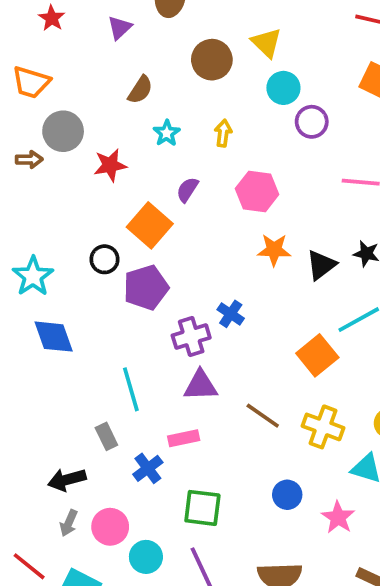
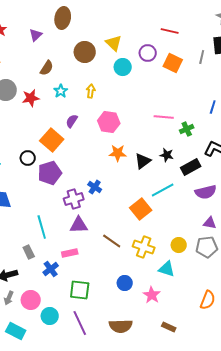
purple circle: (312, 122) -> (148, 53), moved
red star: (110, 165) -> (31, 98), moved

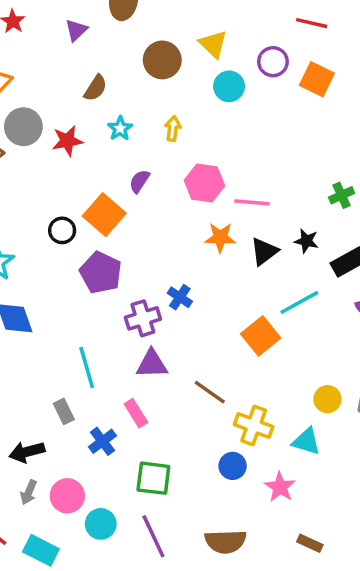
pink line: (164, 117) -> (252, 202), moved
black circle: (28, 158) -> (62, 230), moved
purple pentagon: (50, 173) -> (101, 273), turned -30
yellow cross: (144, 247) -> (254, 426), moved
pink rectangle: (70, 253) -> (136, 413), turned 70

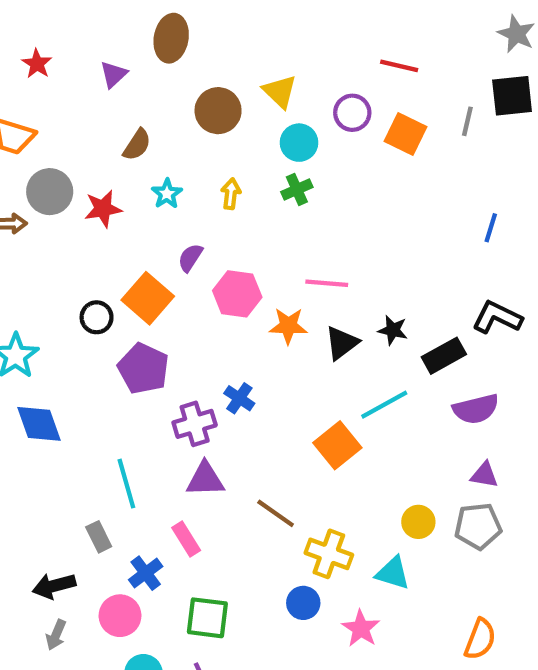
pink hexagon: (204, 183) -> (237, 294), moved
green cross: (342, 195) -> (297, 189), moved
pink circle: (67, 496) -> (120, 616), moved

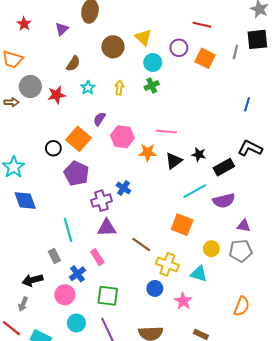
purple semicircle: (476, 409) -> (224, 201), moved
orange square: (337, 445) -> (182, 225), moved, turned -30
gray arrow: (56, 635) -> (23, 304), moved

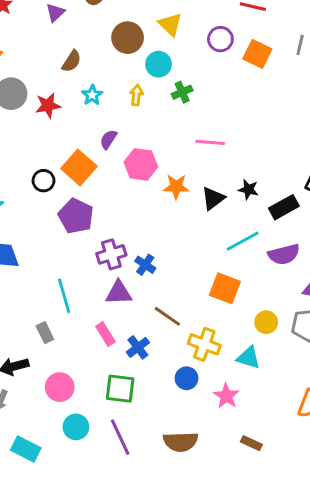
cyan circle: (153, 62) -> (159, 64), moved
pink line: (166, 132) -> (210, 142), moved
blue cross: (123, 188) -> (145, 265), moved
blue cross: (77, 274) -> (138, 347), moved

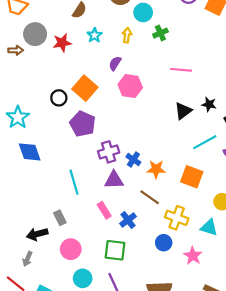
purple semicircle: (108, 139) -> (115, 63), moved
orange star: (176, 187) -> (156, 169), moved
gray rectangle: (45, 333) -> (60, 218), moved

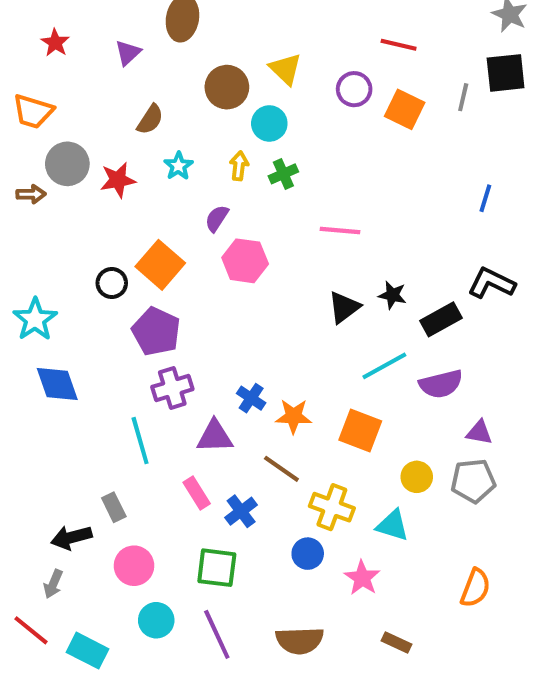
green cross: (160, 33) -> (283, 174), moved
purple cross: (109, 152) -> (172, 388), moved

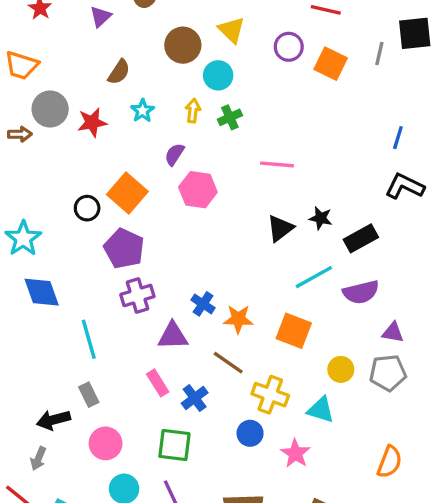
black L-shape: (491, 283) -> (405, 186), moved
cyan line: (140, 441) -> (89, 339), moved

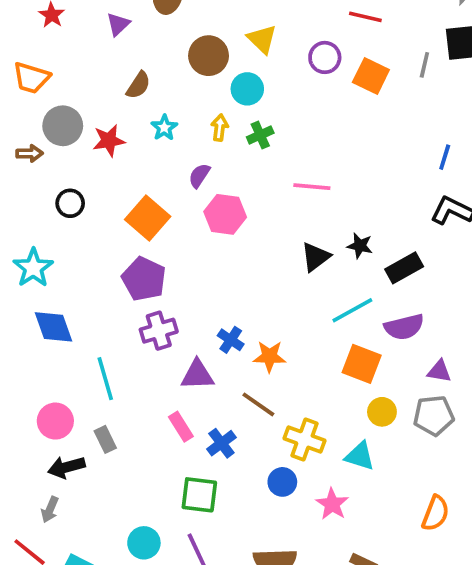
black circle: (87, 208) -> (70, 203), moved
orange square: (294, 331) -> (362, 364), moved
pink circle: (106, 443) -> (55, 421), moved

